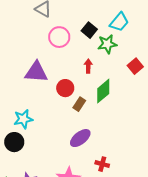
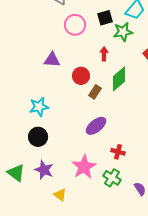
black square: (89, 30) -> (105, 18), turned 35
purple triangle: (36, 72) -> (52, 60), size x0.7
black circle: (14, 142) -> (38, 137), moved

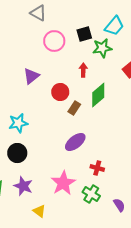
purple triangle: (52, 60) -> (31, 76), turned -42

